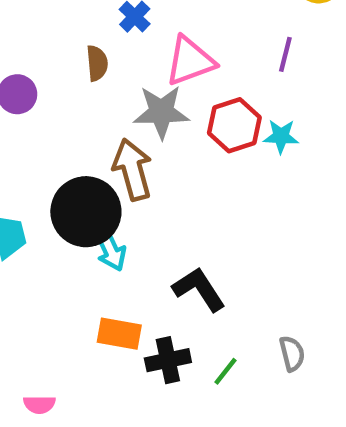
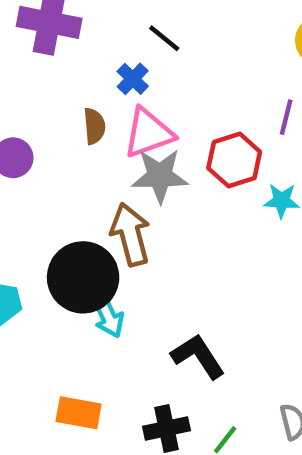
pink triangle: (190, 61) -> (148, 133), moved
red hexagon: (234, 125) -> (234, 160), moved
orange rectangle: (119, 334) -> (79, 413), moved

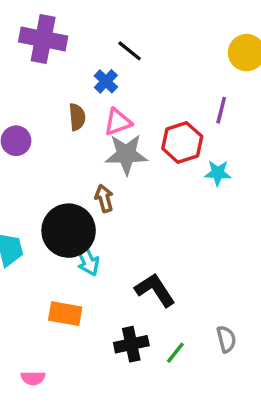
pink triangle: (148, 133) -> (118, 122), size x0.7
brown arrow: (130, 234) -> (104, 198), size x0.6
orange rectangle: (79, 413) -> (65, 314), moved

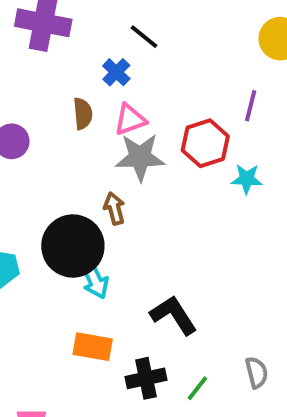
orange rectangle: (65, 314) -> (93, 347), moved

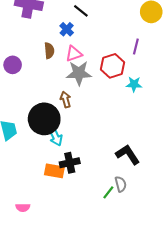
black L-shape: (174, 315) -> (128, 155), moved
gray semicircle: (257, 372) -> (121, 184), moved
black cross: (146, 378) -> (70, 163), moved

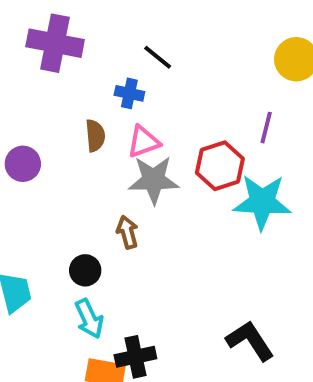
blue cross: (67, 29) -> (129, 93), turned -32
cyan star: (134, 84) -> (262, 202), size x1.8
black circle: (44, 119) -> (85, 270), size x0.5
cyan arrow: (55, 136) -> (89, 319), moved

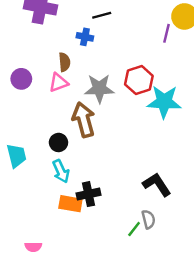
black line: (158, 57) -> (102, 15), turned -54
purple line: (266, 128) -> (166, 33), moved
pink triangle: (143, 142) -> (58, 82), moved
brown arrow: (127, 232) -> (84, 120), size x1.8

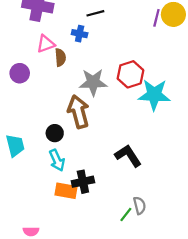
purple line: (166, 33) -> (156, 18), moved
pink triangle: (58, 82) -> (46, 44), moved
black L-shape: (157, 184) -> (128, 156), moved

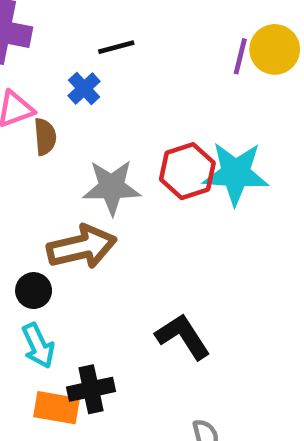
blue cross: (80, 34) -> (84, 88), turned 35
cyan star: (154, 95) -> (236, 173), moved
brown arrow: (78, 112) -> (82, 247), turned 92

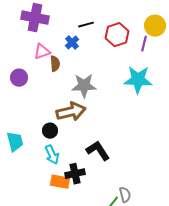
purple line: (240, 56) -> (144, 44), moved
red hexagon: (187, 171) -> (117, 35), moved
black L-shape: (183, 336) -> (98, 151), moved

